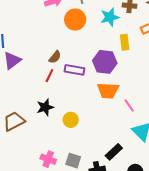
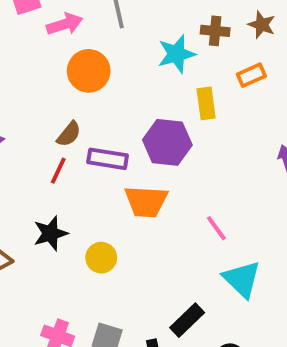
orange circle: (75, 20) -> (89, 71), moved
orange trapezoid: (108, 91) -> (146, 201), moved

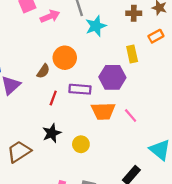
cyan star: (176, 54) -> (96, 26), moved
orange circle: (89, 71) -> (65, 58), moved
brown semicircle: (69, 134) -> (43, 71), moved
pink line: (216, 228) -> (131, 116), moved

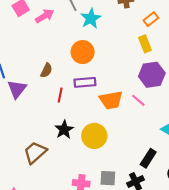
yellow rectangle: (132, 54) -> (145, 44), moved
orange circle: (65, 58) -> (83, 52), moved
purple hexagon: (112, 77) -> (152, 75), moved
yellow circle: (81, 144) -> (94, 136), size x1.5

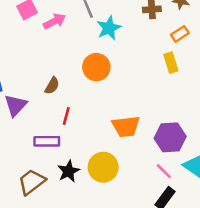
purple hexagon: (152, 75) -> (170, 137), moved
purple rectangle: (85, 82) -> (47, 141), moved
pink line: (138, 100) -> (164, 171), moved
black star: (64, 130) -> (69, 171), moved

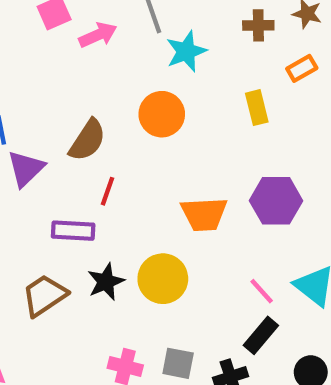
yellow rectangle: (171, 63) -> (257, 108), moved
brown semicircle: (52, 86) -> (87, 140), size x1.5
purple hexagon: (170, 137) -> (276, 201), moved

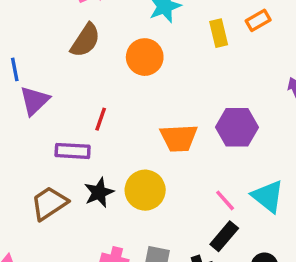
yellow rectangle: (257, 108) -> (219, 33), moved
brown semicircle: (87, 140) -> (85, 40), moved

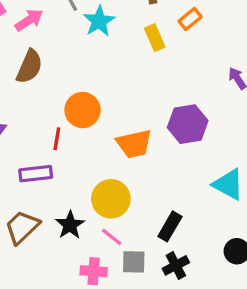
orange circle: (145, 57) -> (83, 110), moved
black star: (99, 192) -> (70, 225), moved
pink line: (225, 200) -> (112, 237), moved
black rectangle: (224, 236) -> (170, 226), moved

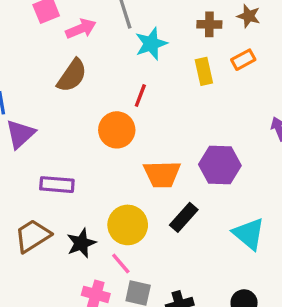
red line: (57, 139) -> (140, 96), moved
black rectangle: (170, 226) -> (184, 217), moved

